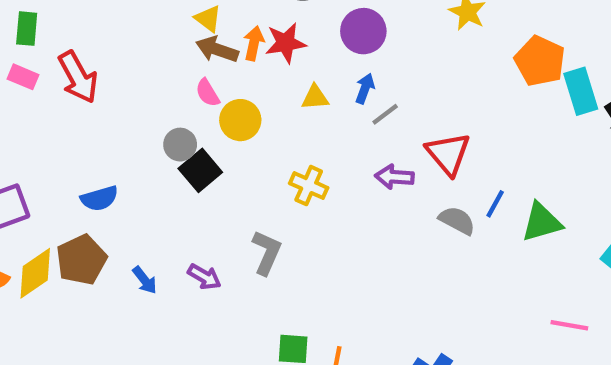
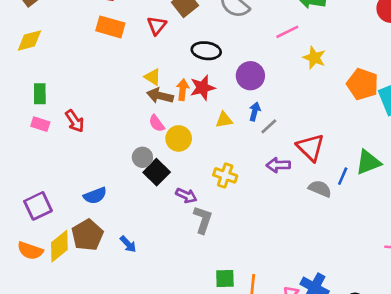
red arrow: (78, 77) -> (75, 121), size x0.7
green triangle: (542, 222) -> (368, 162), moved
purple arrow: (204, 277) -> (186, 195), moved

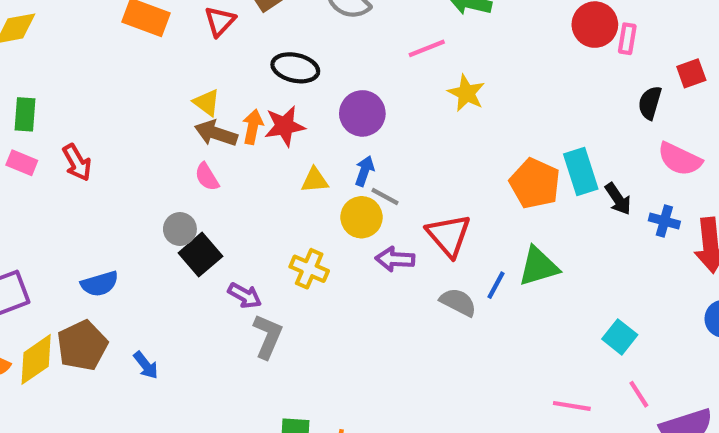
orange pentagon: (362, 84) -> (535, 183), moved
gray line: (269, 126) -> (385, 197), turned 66
yellow circle: (179, 138) -> (361, 217), moved

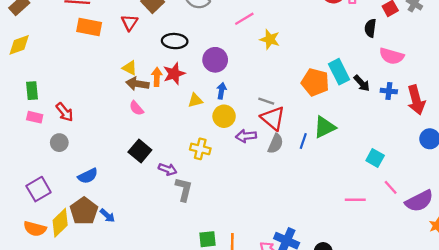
gray line: (385, 197) -> (266, 101), moved
gray circle: (180, 229) -> (59, 143), moved
gray semicircle: (458, 302) -> (275, 144), moved, turned 96
blue arrow: (146, 365) -> (107, 216), moved

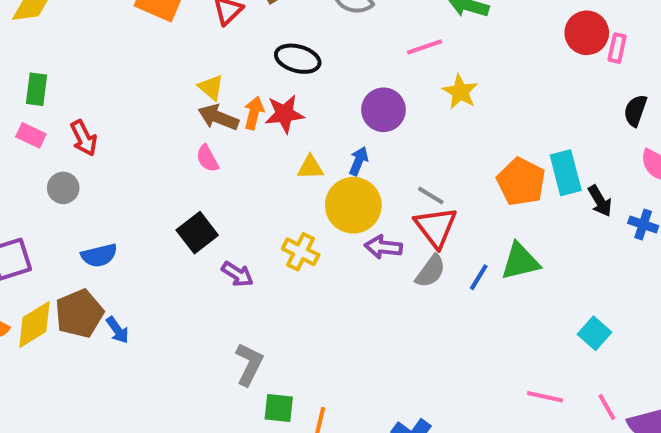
purple circle: (215, 60) -> (383, 110), moved
yellow circle: (224, 116) -> (353, 205), size x1.4
pink line: (391, 187) -> (607, 407), moved
gray L-shape: (184, 189) -> (249, 364), moved

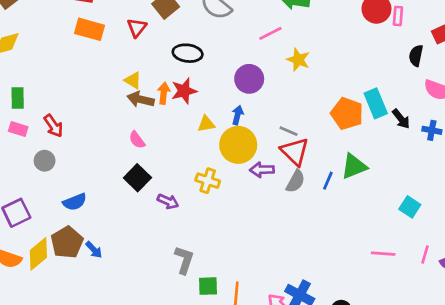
pink semicircle: (207, 158) -> (137, 140), moved
pink line: (607, 407) -> (425, 255), turned 54

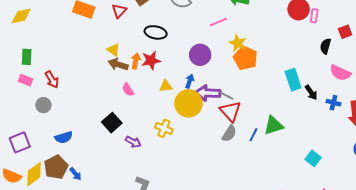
orange pentagon: (347, 114) -> (245, 58), moved
pink semicircle: (137, 140) -> (128, 90), moved
purple arrow: (262, 170) -> (208, 93), moved, size x1.4

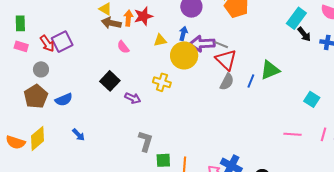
cyan rectangle: (293, 80) -> (296, 18), moved, turned 60
purple square: (20, 142) -> (62, 42), moved
brown pentagon: (56, 167) -> (36, 96), moved

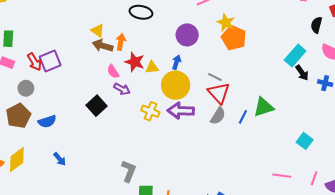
red star: (143, 16) -> (135, 62), moved, turned 30
purple arrow: (202, 44) -> (181, 111), moved
purple arrow: (133, 98) -> (122, 89), moved

